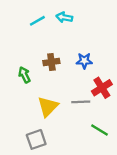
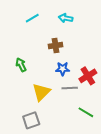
cyan arrow: (64, 17) -> (66, 18), moved
blue star: (84, 61) -> (63, 69), moved
brown cross: (51, 62) -> (56, 45), moved

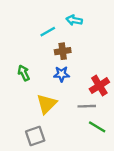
cyan line: (32, 18) -> (48, 32), moved
blue star: (63, 69) -> (62, 74), moved
gray line: (70, 88) -> (87, 106), moved

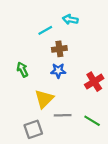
gray line: (87, 106) -> (63, 115), moved

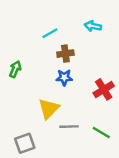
cyan arrow: (70, 19) -> (93, 26), moved
green arrow: (22, 70) -> (15, 69), moved, turned 48
gray square: (33, 129) -> (25, 143), moved

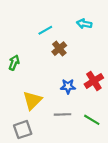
brown cross: (65, 54) -> (59, 49), turned -32
blue star: (64, 78) -> (68, 86), moved
yellow triangle: (49, 109) -> (32, 100), moved

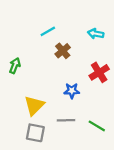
cyan arrow: (84, 24) -> (96, 34), moved
red cross: (94, 81) -> (99, 72), moved
gray square: (23, 130) -> (35, 133), moved, turned 30

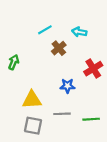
cyan arrow: (96, 34) -> (79, 32), moved
yellow triangle: (34, 105) -> (32, 100), turned 42
green line: (97, 126) -> (91, 119), turned -35

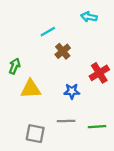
cyan arrow: (79, 32) -> (89, 17), moved
yellow triangle: (32, 100) -> (31, 89), moved

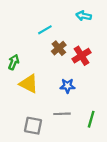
red cross: (99, 73) -> (81, 56), moved
yellow triangle: (31, 89) -> (29, 84), turned 30
green line: (97, 127) -> (91, 119), turned -70

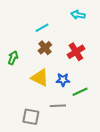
brown cross: (59, 48) -> (45, 48), moved
yellow triangle: (29, 84) -> (40, 78), moved
green line: (91, 119) -> (80, 92), moved, turned 49

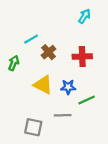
cyan arrow: (78, 15) -> (84, 16), turned 112
cyan line: (42, 28) -> (31, 39), moved
red cross: (76, 52) -> (82, 56), turned 30

